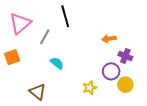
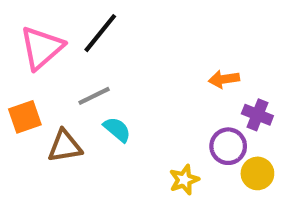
black line: (65, 16) -> (100, 33), moved, turned 55
gray line: (45, 37) -> (94, 96), moved, turned 35
brown triangle: (38, 92) -> (65, 146), moved, turned -48

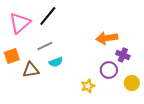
orange arrow: (224, 79) -> (107, 38), size x1.5
cyan semicircle: (117, 129) -> (56, 62), turned 120
yellow circle: (257, 173) -> (132, 83), moved

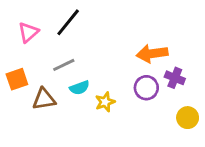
pink triangle: (20, 23) -> (28, 32), size x0.7
purple circle: (109, 70) -> (146, 88), moved
yellow star: (88, 86) -> (105, 102), moved

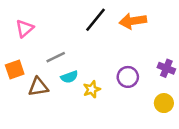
black line: (68, 22) -> (95, 20), moved
orange arrow: (152, 54) -> (133, 21), moved
purple cross: (175, 78) -> (166, 68), moved

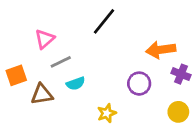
orange arrow: (133, 21) -> (161, 50), moved
pink triangle: (25, 28) -> (45, 39), moved
yellow star: (92, 89) -> (107, 113), moved

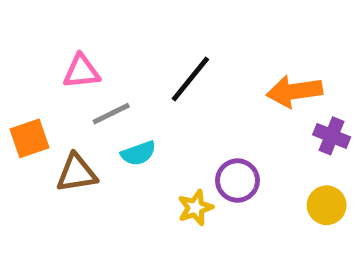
black line: (104, 21) -> (190, 79), moved
pink triangle: (45, 39) -> (81, 72), turned 35
purple circle: (139, 84) -> (237, 180), moved

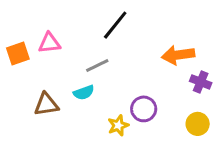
black line: (190, 79) -> (115, 25), moved
gray line: (111, 114) -> (97, 66), moved
orange square: (30, 138) -> (18, 54), moved

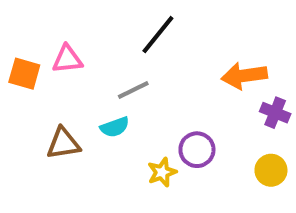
orange square: (18, 54) -> (24, 74), turned 35

